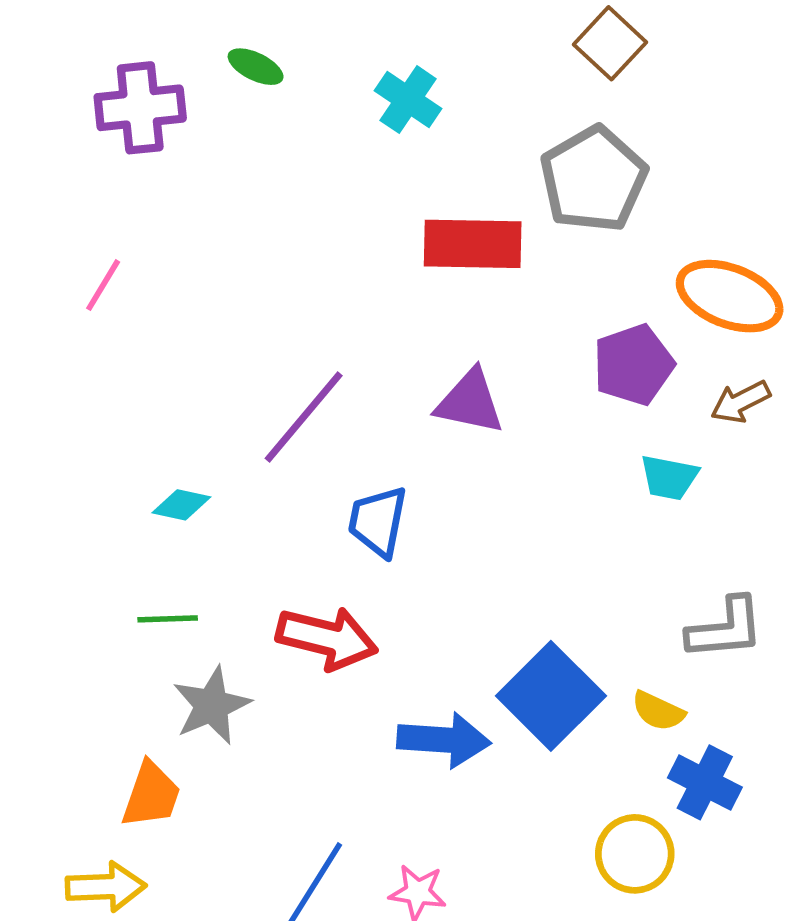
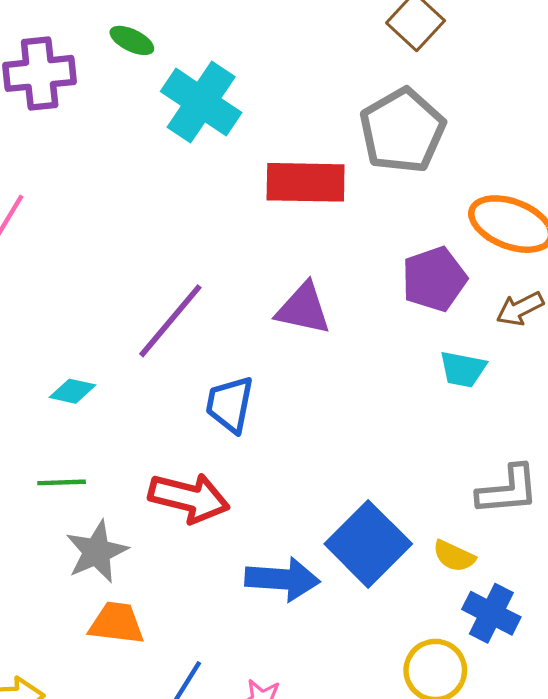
cyan cross: (408, 100) -> (201, 102), moved, size x1.5
orange trapezoid: (151, 795) -> (116, 623), moved, turned -102

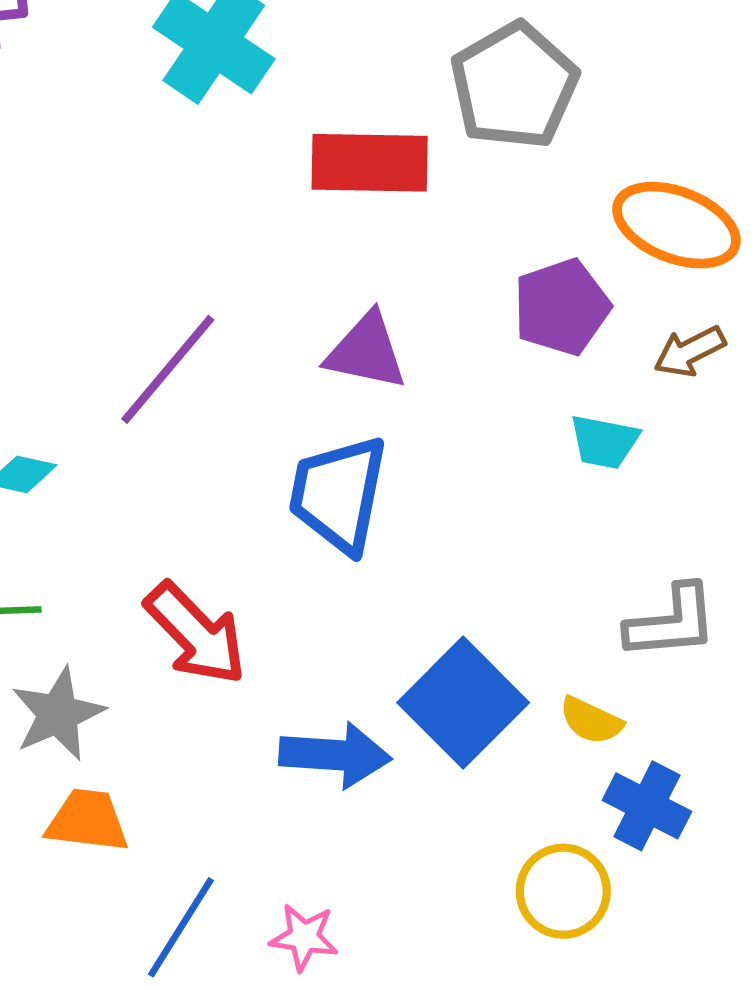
blue trapezoid: (230, 404) -> (338, 494), moved, size x1.4
red arrow: (189, 498) -> (196, 634), turned 32

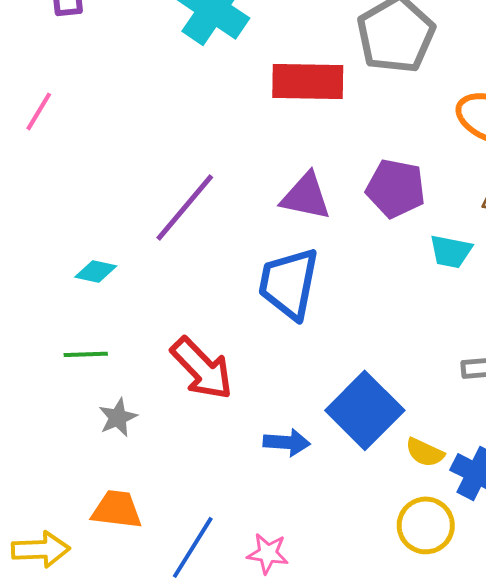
purple pentagon: (562, 307) -> (396, 188), moved, turned 30
gray star: (58, 714) -> (118, 417), size x0.7
yellow semicircle: (591, 721) -> (425, 452), moved
blue arrow: (335, 755) -> (287, 442), size x0.7
orange trapezoid: (87, 821) -> (117, 509), moved

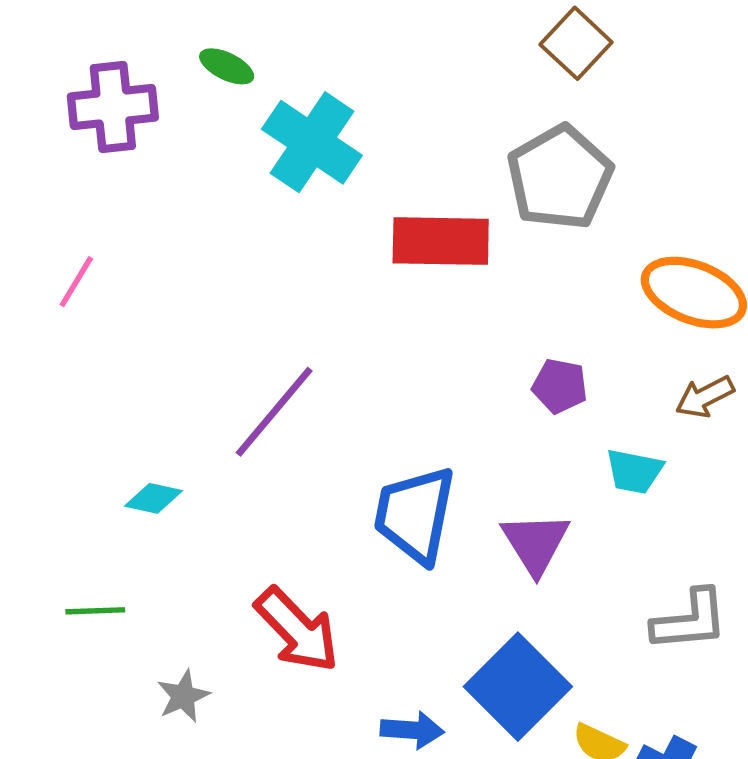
purple pentagon: (396, 188) -> (560, 386), size x0.7
purple triangle: (306, 196) -> (535, 543), moved, turned 46
green line: (86, 354) -> (95, 611), moved

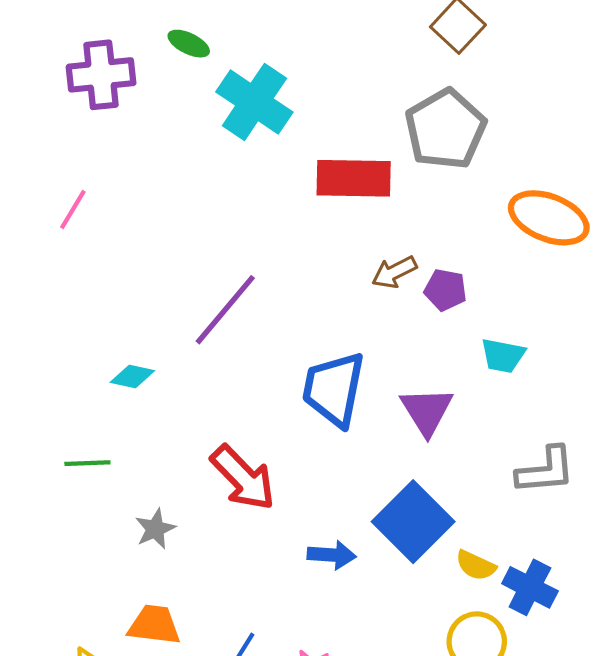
brown arrow: (705, 397) -> (394, 272), moved

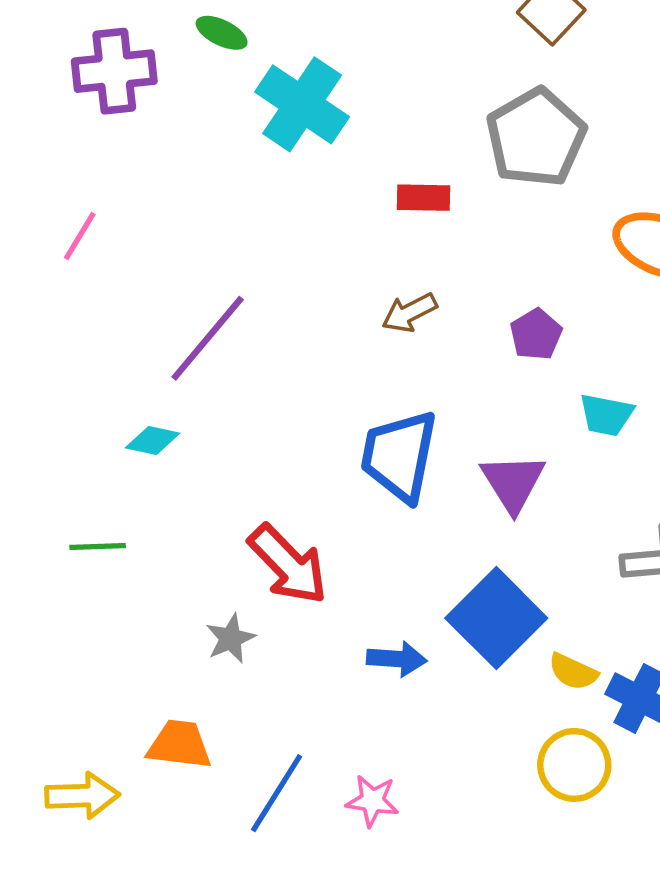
red rectangle: (354, 178) -> (423, 198), size x0.6
brown arrow: (394, 272) -> (409, 313), moved
purple pentagon: (445, 290) -> (536, 334), turned 30
purple line: (225, 310) -> (208, 338), moved
gray star: (155, 529) -> (231, 638), moved

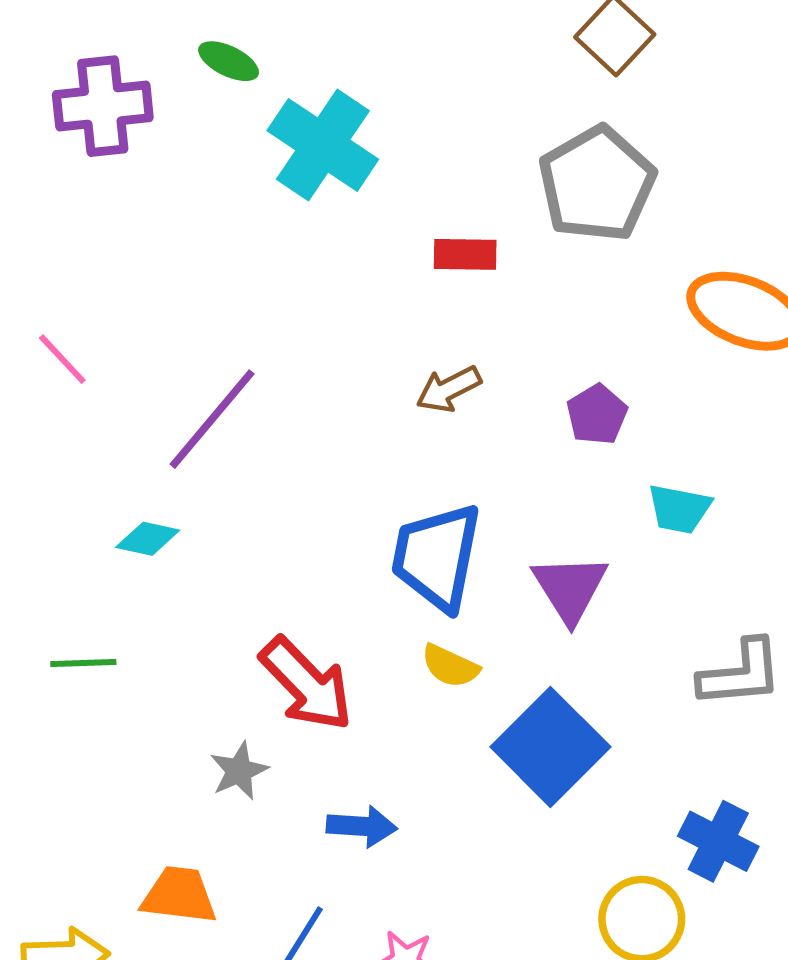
pink line: (80, 236) -> (62, 359), moved, turned -74
blue arrow: (397, 659) -> (362, 826), moved
yellow semicircle: (573, 672) -> (450, 666), moved

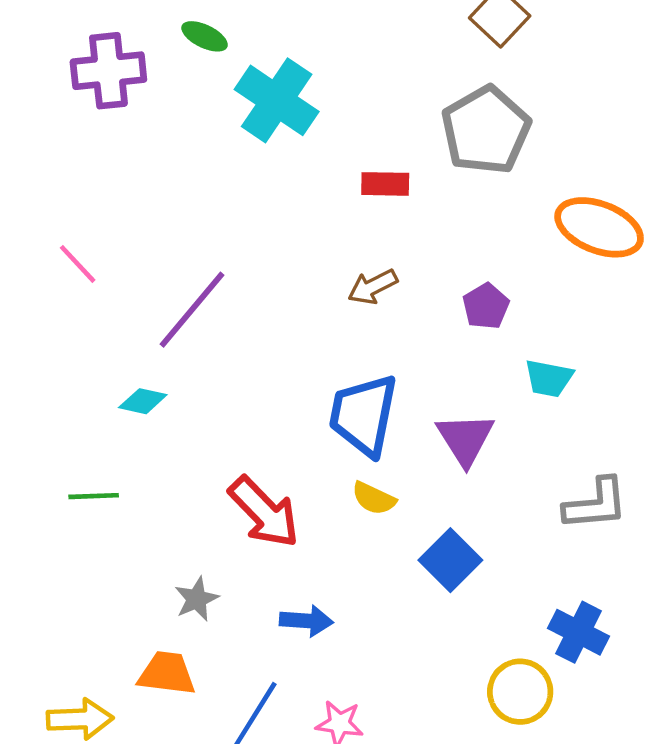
blue square: (550, 747) -> (450, 560), size x0.7
gray star: (239, 771) -> (197, 599), moved

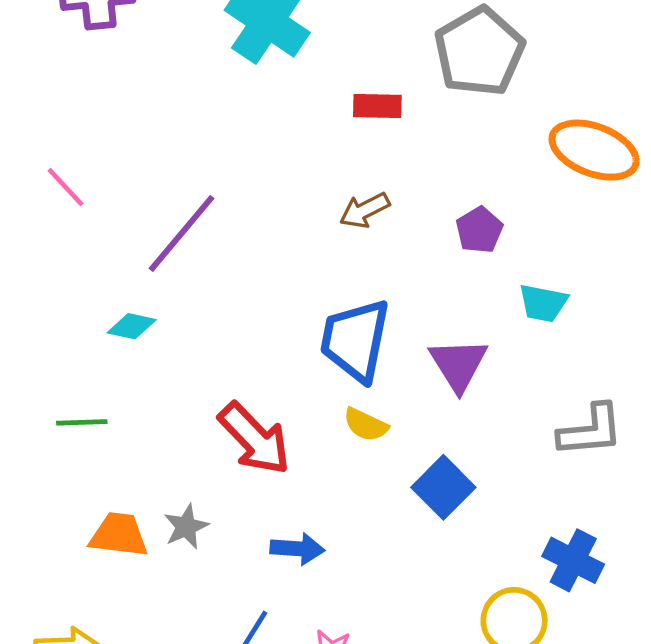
orange trapezoid: (167, 673) -> (119, 535), moved

